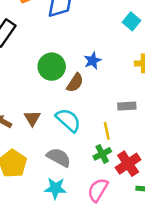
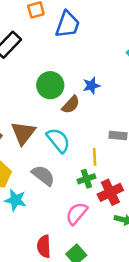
brown triangle: (32, 118) -> (23, 133), size x1.5
cyan star: (56, 188) -> (15, 200), moved

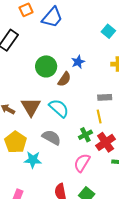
blue trapezoid: (67, 25) -> (52, 17), turned 30
yellow line: (95, 157) -> (99, 116), moved

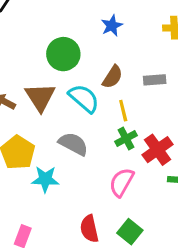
green circle: (46, 66) -> (63, 54), moved
brown semicircle: (64, 79) -> (112, 77), moved
yellow line: (99, 116) -> (123, 111), moved

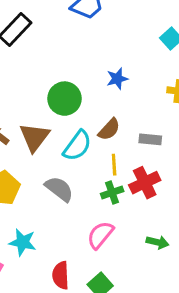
cyan semicircle: (84, 98) -> (77, 146), turned 76
red cross: (158, 150) -> (145, 183), moved
cyan star: (45, 179) -> (23, 242), moved

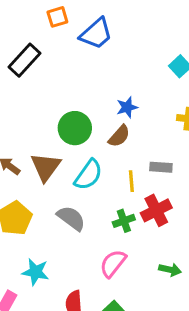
brown semicircle: (109, 129) -> (119, 136), moved
yellow line: (114, 165) -> (131, 181), moved

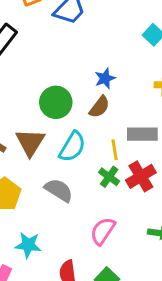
gray rectangle: (161, 167) -> (142, 134), size x1.4
green cross: (124, 221) -> (109, 177), moved, turned -30

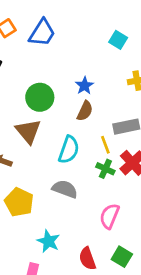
green circle: (56, 102) -> (40, 97), moved
brown triangle: (30, 142) -> (28, 131), moved
cyan star: (28, 245) -> (48, 241), turned 30

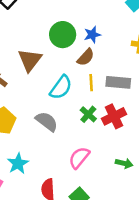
green circle: (40, 97) -> (63, 35), moved
yellow line: (105, 145) -> (91, 83), moved

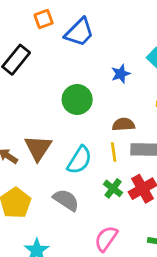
blue star: (92, 35) -> (121, 74), moved
brown semicircle: (86, 57) -> (123, 124), moved, turned -132
brown triangle: (30, 60) -> (38, 148), moved

